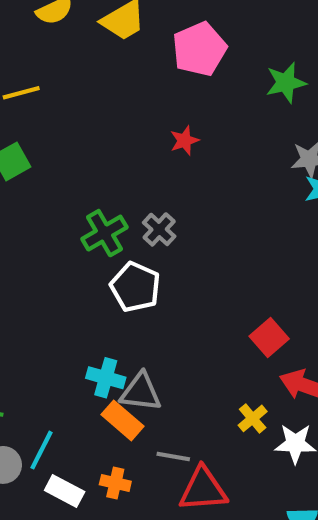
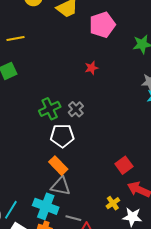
white pentagon: (135, 287) -> (62, 136), turned -30
cyan cross: (106, 378) -> (46, 206), moved, size x1.4
orange rectangle: (123, 420) -> (58, 166), moved

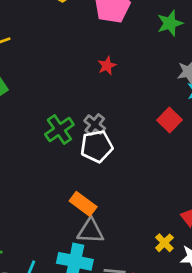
white pentagon: (62, 136) -> (97, 146), moved
red square: (124, 165) -> (170, 120), moved

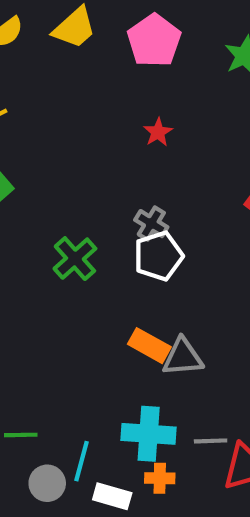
green cross: (59, 130) -> (75, 259), moved
gray triangle: (91, 231) -> (183, 357), moved

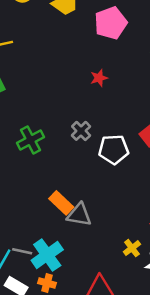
white pentagon: (158, 256) -> (114, 149), moved
cyan cross: (149, 434) -> (47, 255), turned 36
gray line: (211, 441) -> (22, 251), moved

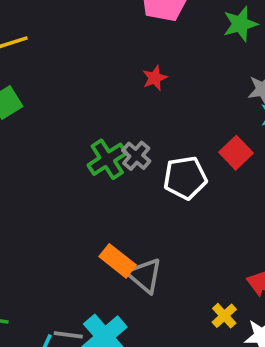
green cross: (30, 140) -> (107, 159), moved
gray triangle: (79, 215) -> (145, 275), turned 36

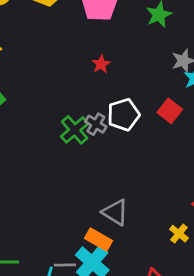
white pentagon: (185, 178) -> (123, 115), moved
orange rectangle: (118, 261) -> (99, 240), moved

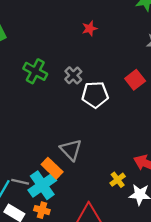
white pentagon: (123, 115) -> (95, 95), moved
green cross: (75, 130) -> (35, 71), moved, turned -35

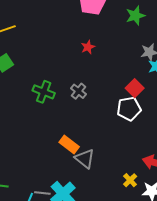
white pentagon: (95, 95) -> (129, 109), moved
orange rectangle: (52, 168) -> (69, 144), moved

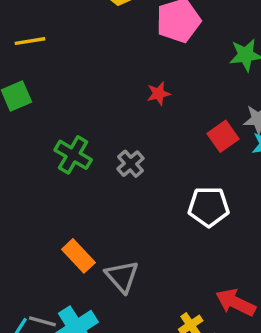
red square: (135, 88) -> (223, 136), moved
orange rectangle: (69, 144) -> (78, 256), moved

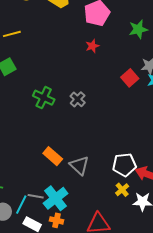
red star: (159, 94) -> (92, 46), moved
white pentagon: (209, 207) -> (124, 165), moved

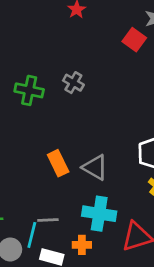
orange rectangle: (53, 156) -> (58, 163), turned 36
cyan cross: (56, 198) -> (99, 214), moved, turned -30

